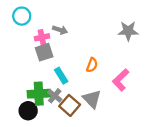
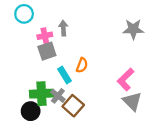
gray arrow: (60, 30) -> (63, 28), turned -112
orange semicircle: (92, 65) -> (82, 65), moved
gray triangle: (92, 99) -> (132, 101), moved

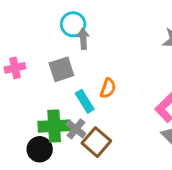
cyan circle: (24, 14) -> (73, 24), moved
pink cross: (45, 36) -> (15, 68), moved

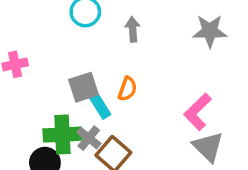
gray arrow: (83, 39) -> (133, 29), moved
gray square: (61, 69) -> (84, 87), moved

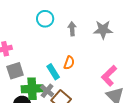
gray star: (210, 31) -> (103, 30), moved
gray square: (84, 87) -> (15, 71), moved

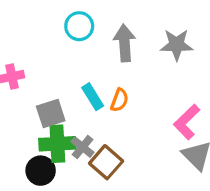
gray arrow: (72, 29) -> (125, 43), size x1.5
gray square: (15, 71) -> (51, 114), moved
cyan rectangle: (53, 72) -> (93, 97), moved

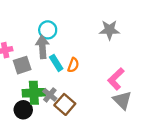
cyan circle: (79, 26) -> (48, 30), moved
gray arrow: (125, 43) -> (42, 47), moved
gray square: (51, 114) -> (22, 65), moved

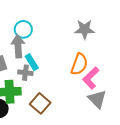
orange semicircle: (73, 65) -> (79, 64), moved, size x1.5
gray cross: (50, 95) -> (25, 73), moved, turned -32

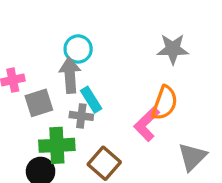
pink L-shape: (91, 78) -> (147, 124), moved
gray triangle: (97, 99) -> (192, 157), turned 30

